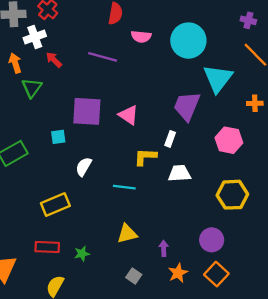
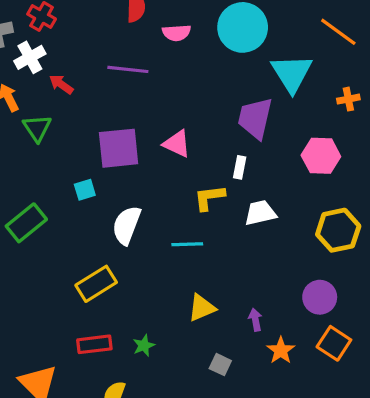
white semicircle: (84, 167) -> (127, 225), size x1.4

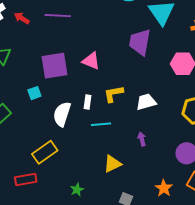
red arrow: (61, 84) -> (22, 18), moved
white rectangle: (240, 167) -> (87, 102), moved
purple arrow: (255, 320) -> (142, 139), moved
red rectangle: (94, 344) -> (26, 179), moved

